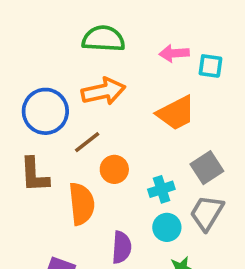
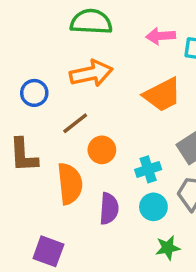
blue circle: (45, 111) -> (34, 93), size x0.6
purple semicircle: (122, 247) -> (109, 209), moved

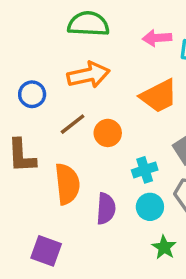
orange circle: (102, 150) -> (108, 133), moved
green star: (168, 248) -> (164, 247), turned -30

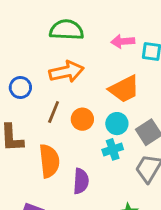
brown line: (73, 124) -> (54, 112), turned -30
cyan circle: (150, 207) -> (117, 124), moved

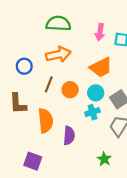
pink arrow: (123, 41) -> (100, 32), turned -77

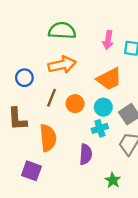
purple semicircle: (69, 136) -> (86, 154), moved
purple square: (33, 161) -> (31, 171), moved

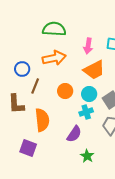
pink arrow: (108, 40) -> (88, 46), moved
brown line: (51, 98) -> (35, 86), moved
purple semicircle: (86, 154) -> (74, 134), turned 30
green star: (113, 180) -> (87, 156), moved

